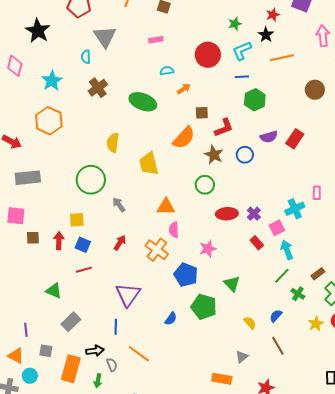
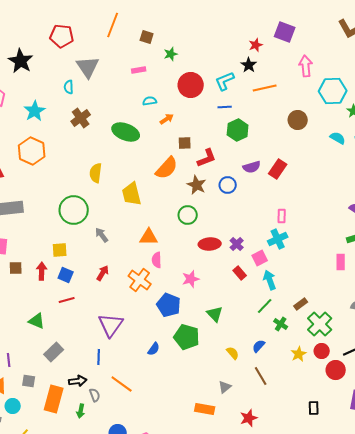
green star: (235, 24) -> (171, 54), moved
pink rectangle: (317, 193) -> (282, 216), moved

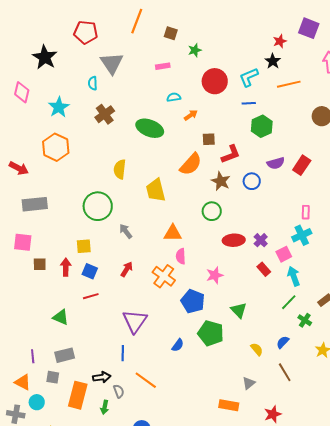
gray rectangle: (54, 352) -> (65, 355), moved, turned 30

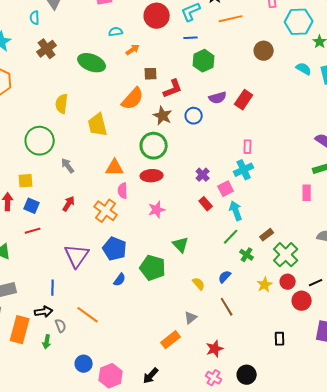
green circle: (212, 211) -> (154, 146), size x1.4
red ellipse: (234, 240) -> (152, 176), moved
blue pentagon: (193, 301) -> (115, 249), moved
blue line: (123, 353) -> (53, 288), moved
orange rectangle: (229, 405) -> (171, 340), turned -48

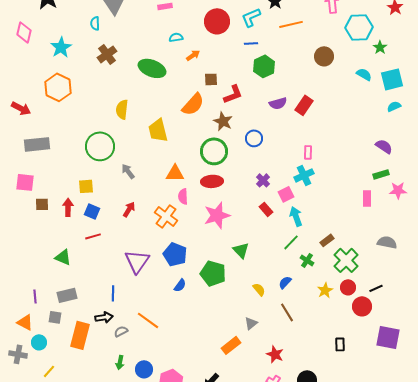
blue circle: (194, 116) -> (254, 138), moved
pink star: (157, 210) -> (217, 215), size x1.5
gray semicircle: (61, 326) -> (121, 331), turned -96
green arrow: (47, 342) -> (120, 362), moved
red star: (215, 349) -> (275, 354), turned -30

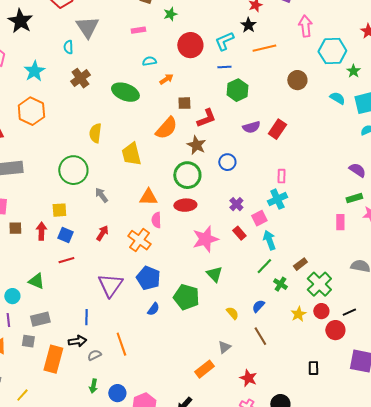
pink star: (217, 215) -> (205, 239), moved
orange line: (148, 320) -> (121, 344), turned 35
cyan circle: (39, 342) -> (12, 296), moved

